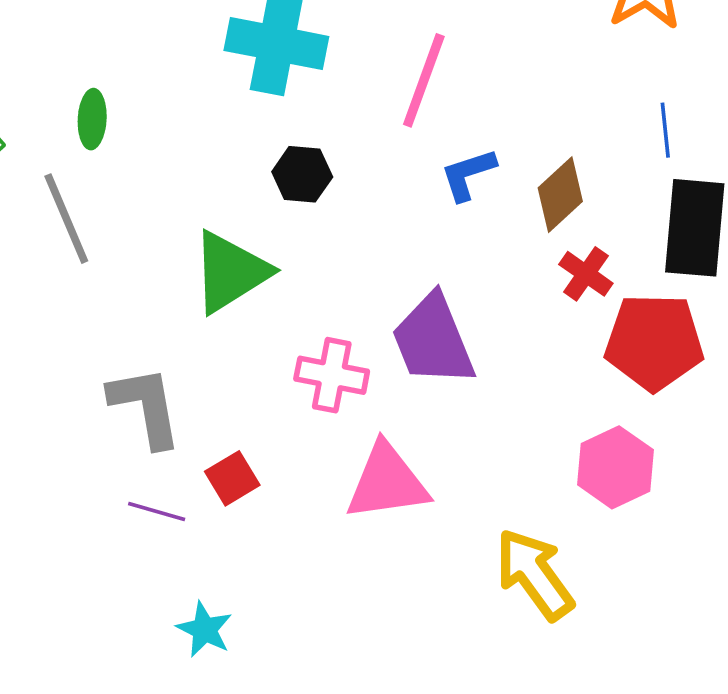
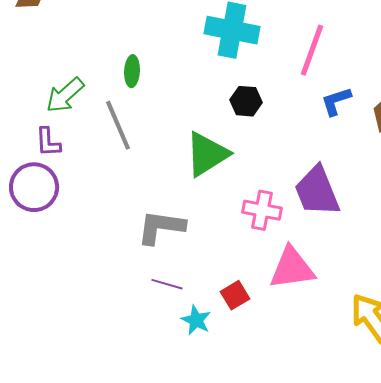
gray L-shape: (146, 407) -> (161, 227), turned -72
red square: (232, 478) -> (235, 295), moved
cyan star: (205, 629) -> (196, 320), moved

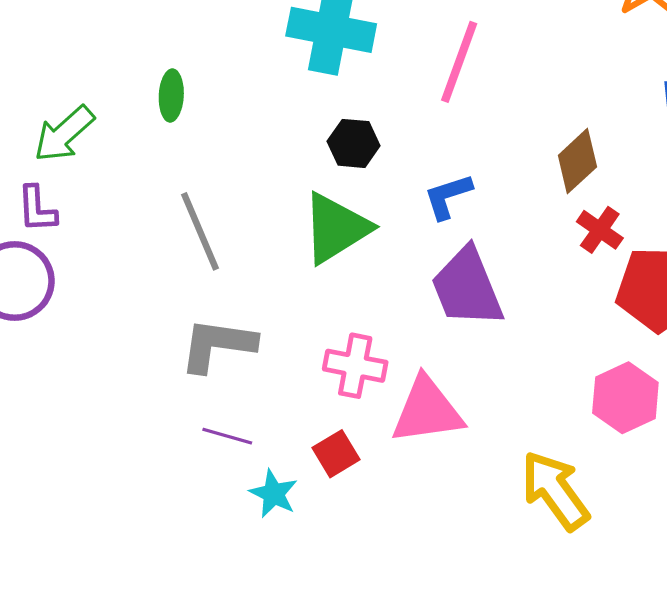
blue L-shape: (336, 101) -> (448, 196), moved
gray line: (118, 125) -> (200, 231), moved
green triangle: (207, 154) -> (336, 228), moved
pink cross: (262, 210) -> (355, 366), moved

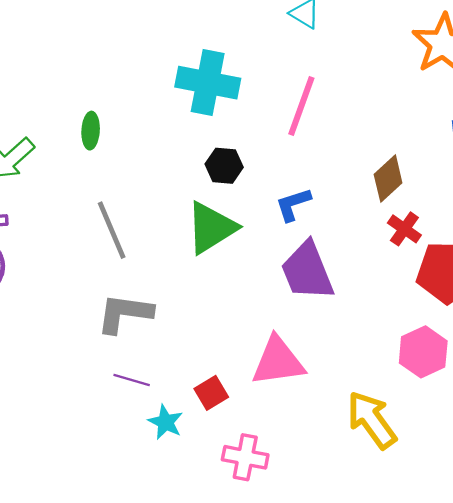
pink cross: (355, 366) -> (245, 457), moved

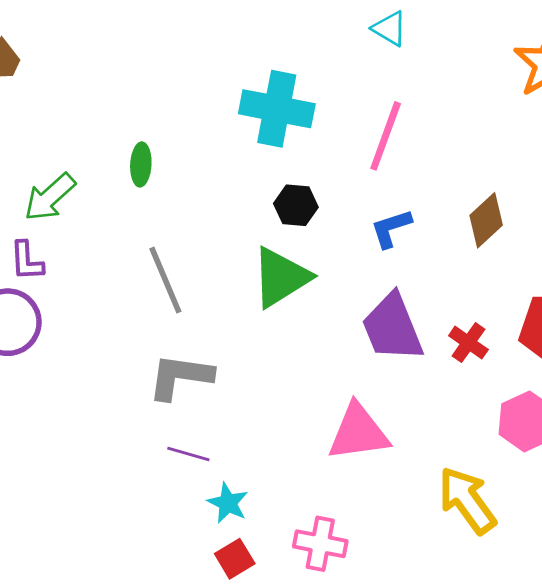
blue L-shape: (293, 204) -> (391, 228), moved
red cross: (404, 229) -> (468, 343), moved
red square: (211, 393) -> (235, 559), moved

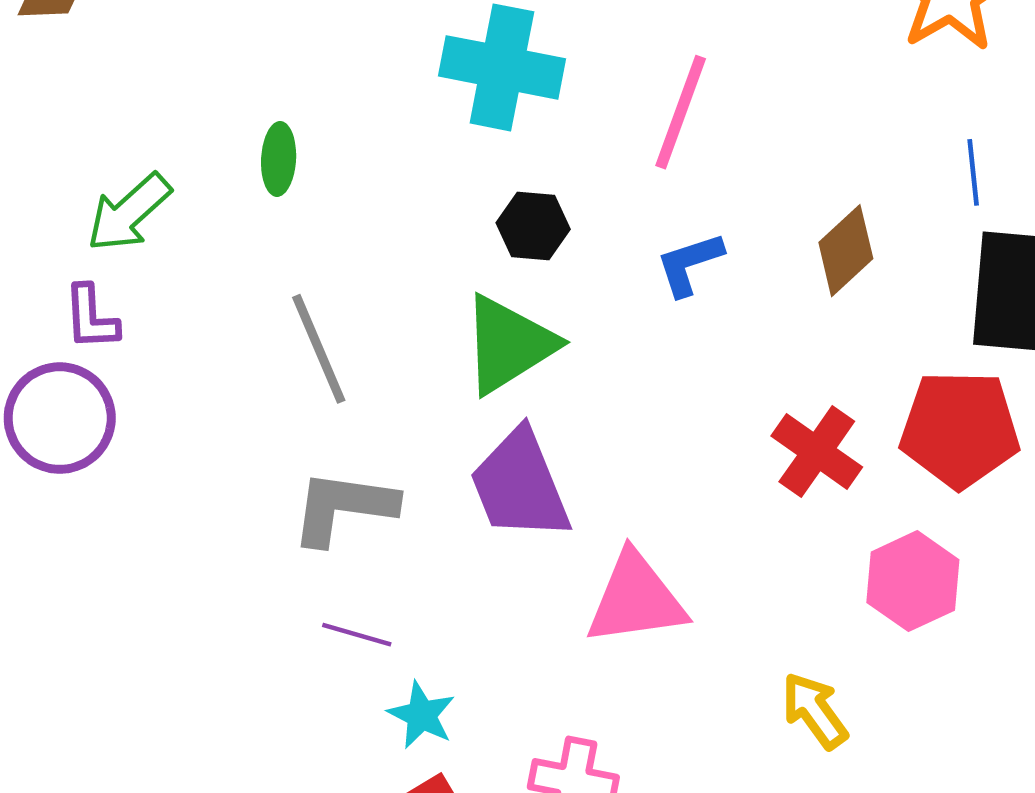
purple trapezoid: (392, 328) -> (520, 485), moved
red cross: (468, 343) -> (817, 452), size x1.4
yellow arrow: (467, 500) -> (815, 711), size x0.7

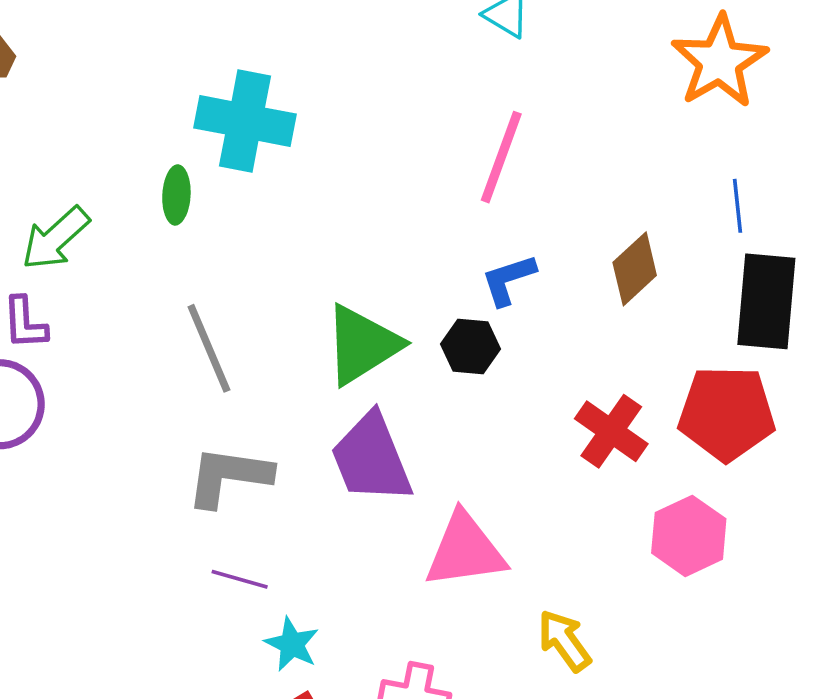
cyan cross: (502, 67) -> (245, 121), moved
black hexagon: (533, 226) -> (471, 347), moved
yellow arrow: (815, 711) -> (564, 641), moved

